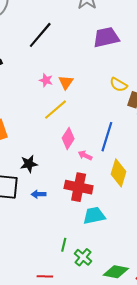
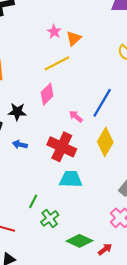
pink diamond: (68, 138) -> (47, 94), moved

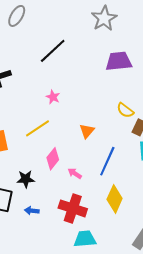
orange triangle: (74, 38) -> (87, 131), moved
yellow line: (57, 63) -> (37, 128), moved
pink arrow: (76, 116) -> (75, 173), moved

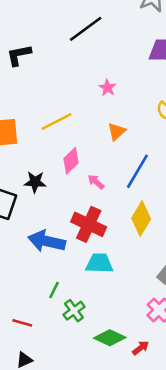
pink star: (53, 97) -> (107, 88), moved
blue arrow: (32, 211) -> (47, 241), moved, size x2.0

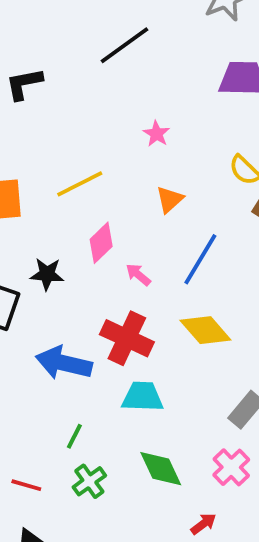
yellow diamond: (141, 219) -> (205, 330), turned -72
green cross: (74, 311) -> (89, 481), moved
green diamond: (110, 338) -> (161, 469), moved, turned 40

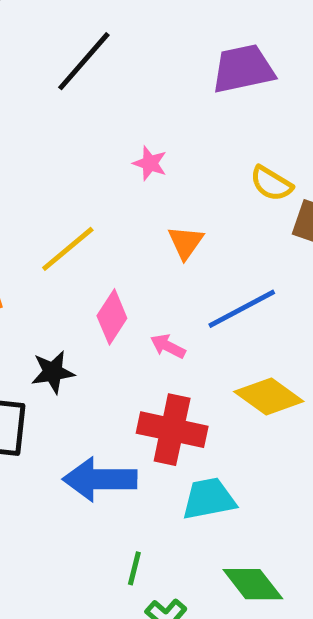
blue line: (200, 259) -> (242, 309), turned 44

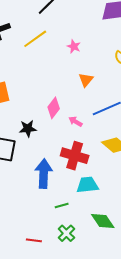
yellow line: (68, 249) -> (35, 39), moved
blue arrow: (100, 479) -> (44, 174), turned 88
green line: (134, 568) -> (62, 206), moved, turned 56

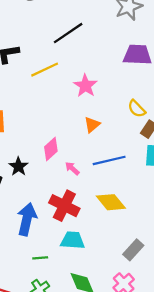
pink star: (74, 46) -> (85, 86), size x1.5
black star: (28, 129) -> (18, 166), turned 30

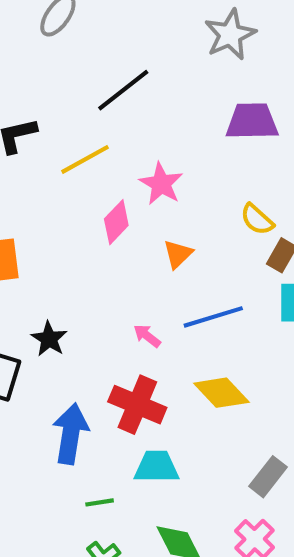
pink diamond: (51, 149) -> (116, 222), moved

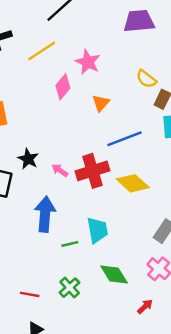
pink arrow: (147, 336) -> (60, 170), moved
red cross: (137, 405) -> (93, 171), moved, turned -36
cyan trapezoid: (156, 467) -> (97, 230), turned 84
green line: (100, 502) -> (70, 244), moved

